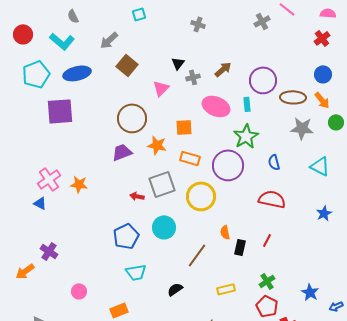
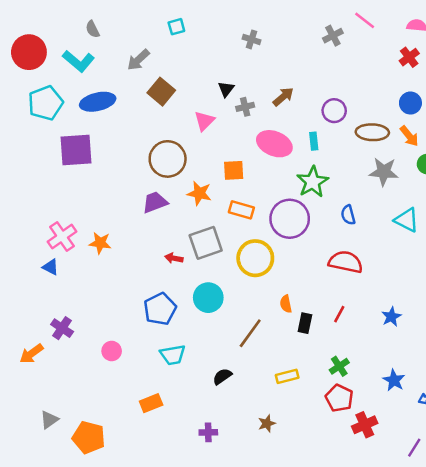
red circle: (23, 34) -> (29, 52), size x1.4
purple circle: (263, 80) -> (334, 111), size x0.7
blue star: (324, 213) -> (391, 317), moved
pink circle: (79, 291) -> (112, 351), moved

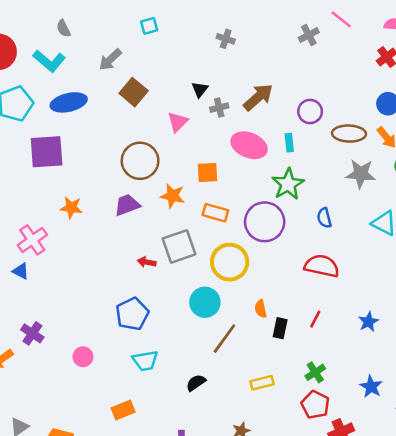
brown arrow: (283, 97) -> (258, 97), size x1.4
orange star: (100, 243) -> (71, 208), moved
cyan circle: (208, 298) -> (205, 302), moved

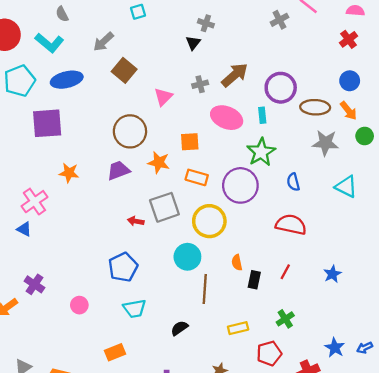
black triangle: (200, 89) -> (193, 43), moved
purple circle: (310, 111) -> (281, 88), size x1.4
brown line: (224, 339) -> (205, 289), turned -32
blue star: (371, 387) -> (335, 348), moved
red pentagon: (315, 405) -> (269, 353), moved, turned 30

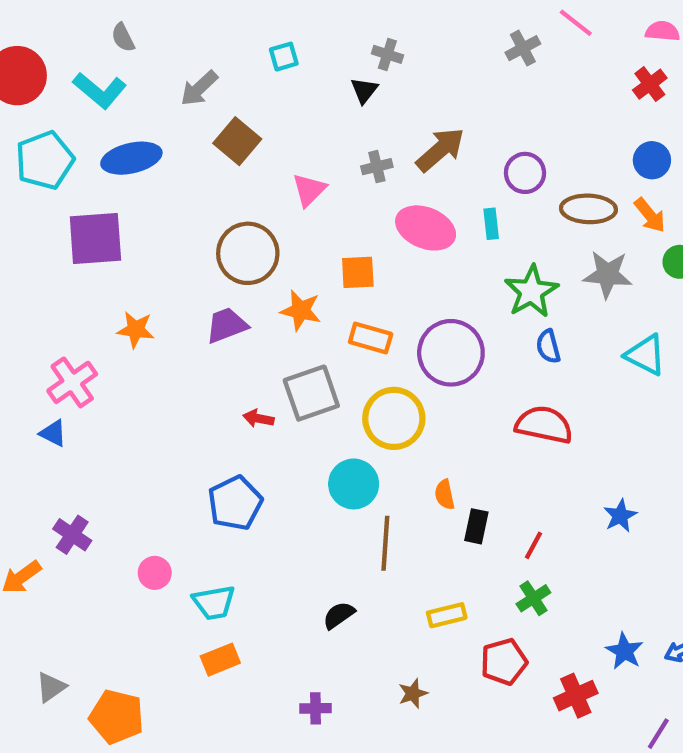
cyan square: (138, 12) -> (284, 57), moved
purple circle: (281, 88) -> (525, 173), size x0.7
green star: (261, 152) -> (531, 291), moved
red line: (285, 272) -> (533, 545), moved
cyan trapezoid: (135, 309) -> (214, 602), moved

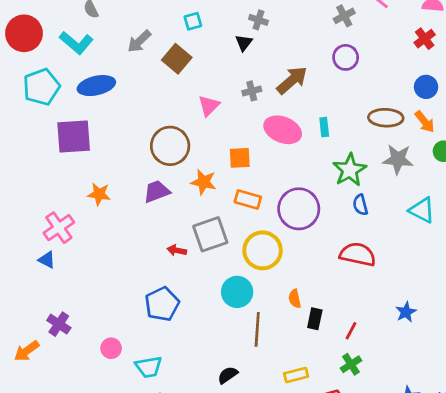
brown square: (237, 141) -> (177, 59), moved
purple circle: (525, 173) -> (346, 57), moved

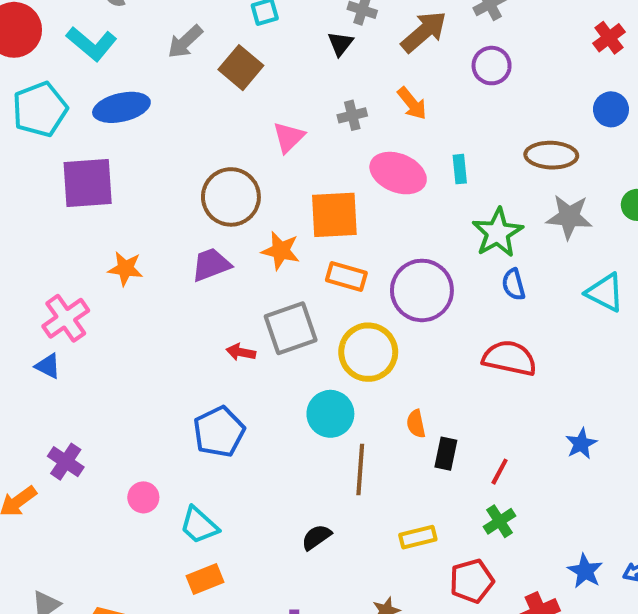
brown arrow: (292, 80) -> (424, 32), moved
orange arrow: (425, 122) -> (412, 103), moved
orange square: (240, 158) -> (334, 215), size x1.5
cyan trapezoid: (149, 367) -> (199, 525), turned 52

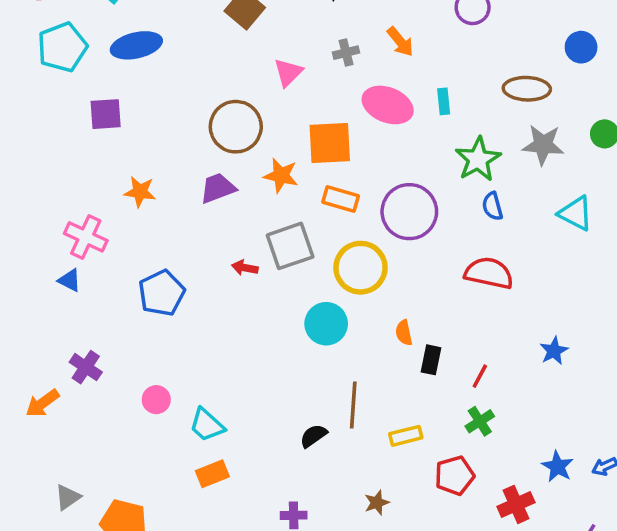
purple square: (88, 183) -> (106, 114), size x0.7
pink cross: (66, 318) -> (86, 237), turned -30
blue pentagon: (219, 432) -> (162, 293), moved
brown line: (360, 470) -> (353, 405), moved

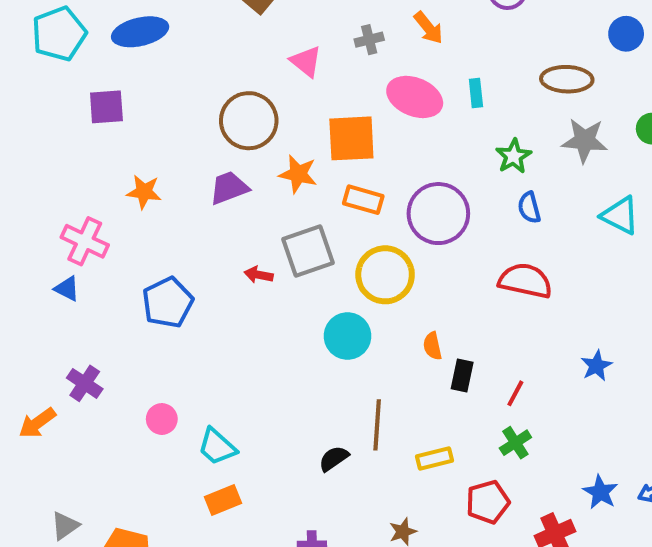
pink triangle: (288, 72) -> (306, 61), turned -36
green star: (478, 159) -> (513, 156), size x0.7

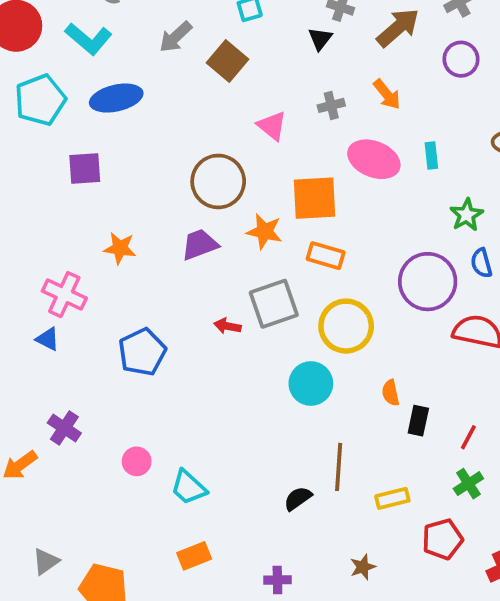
purple circle: (438, 214) -> (428, 282), moved
orange rectangle: (223, 500) -> (194, 556), moved

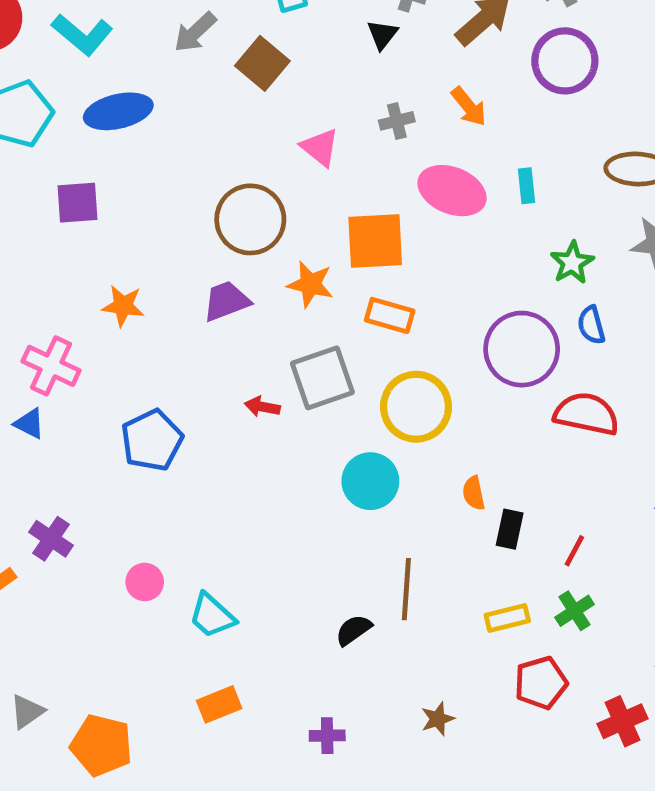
purple circle: (461, 59) -> (565, 61), size x1.4
yellow rectangle: (392, 498) -> (507, 618), moved

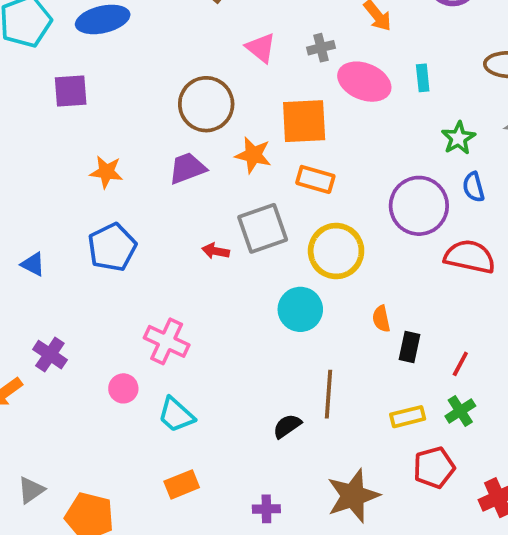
gray cross: (397, 121) -> (321, 48), moved
pink cross: (51, 366) -> (167, 341), moved
blue pentagon: (152, 440) -> (112, 247), moved
brown star: (438, 719) -> (353, 496), size x2.0

